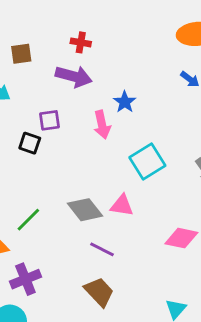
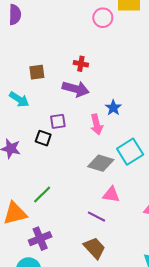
pink triangle: (122, 205) -> (111, 195), moved
gray diamond: (85, 210) -> (101, 163), moved, turned -35

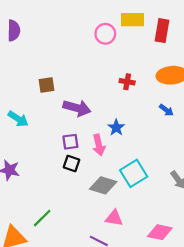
red cross: (81, 64) -> (127, 82), moved
brown square: (37, 72) -> (46, 85), moved
purple square: (58, 121) -> (70, 142), moved
black square: (43, 138) -> (72, 164), moved

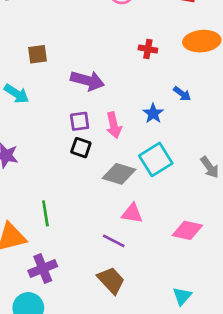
brown square: (46, 85) -> (38, 54), moved
blue arrow: (166, 110) -> (182, 94), moved
blue star: (116, 128) -> (153, 113), moved
green line: (42, 218) -> (45, 213), turned -54

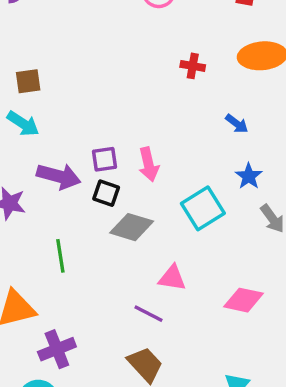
brown square: (38, 54) -> (28, 81), moved
purple arrow: (87, 81) -> (59, 176), moved
blue star: (153, 113) -> (249, 176), moved
gray diamond: (119, 174) -> (132, 227), moved
green line: (45, 213) -> (60, 256), moved

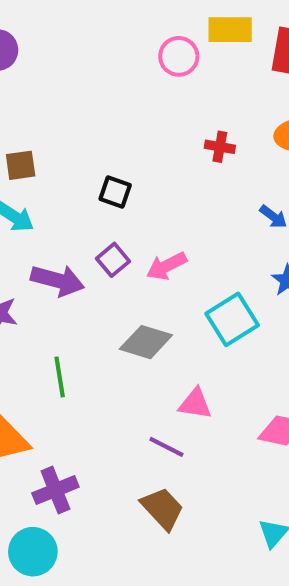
purple square: (104, 159) -> (113, 260), turned -32
pink arrow: (149, 164) -> (166, 266), turned 76
black square: (106, 193) -> (115, 192), moved

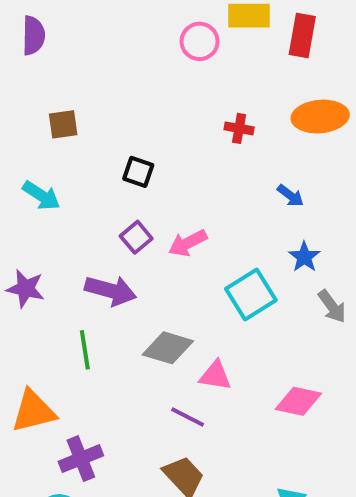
brown square: (21, 165) -> (63, 124), moved
purple arrow: (58, 280) -> (111, 291), moved
gray diamond: (146, 342) -> (168, 348), moved

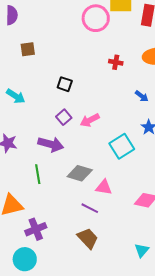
pink circle: (200, 41) -> (96, 18), size x1.4
brown square: (63, 124) -> (28, 49), moved

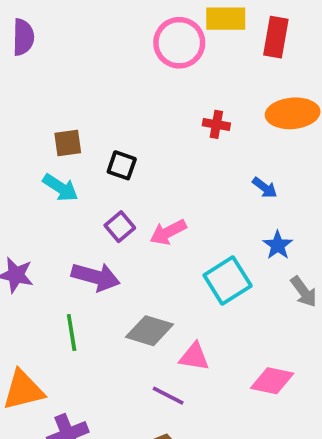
brown square: (28, 49) -> (68, 143), moved
cyan arrow: (16, 96) -> (60, 188), moved

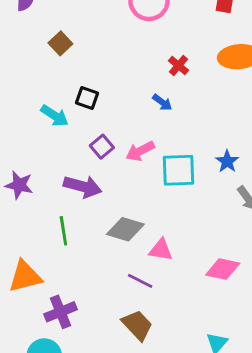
red cross: (216, 124) -> (178, 66), turned 30
brown square: (68, 143) -> (60, 43), moved, turned -35
black square: (122, 165) -> (87, 98), moved
blue arrow: (265, 188) -> (162, 102), moved
cyan square: (228, 281) -> (178, 170), moved, turned 30

